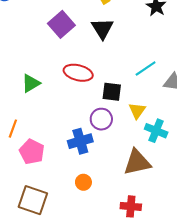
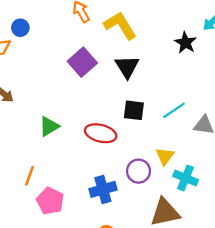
red ellipse: (78, 73) -> (101, 133), moved
black square: (112, 92) -> (134, 110), moved
purple circle: (101, 119) -> (139, 171), moved

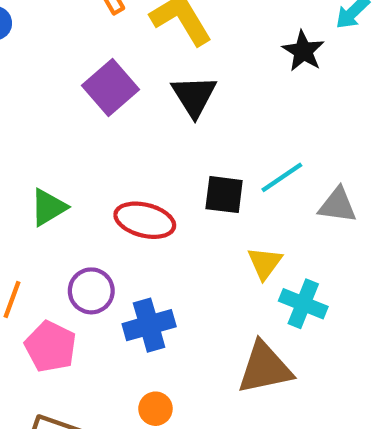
black square: (134, 110) -> (224, 195), moved
purple circle: (139, 171) -> (91, 291), moved

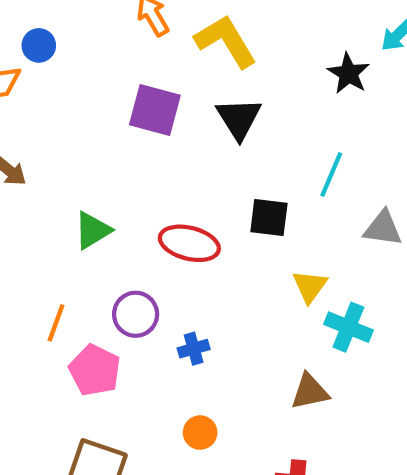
purple square: (111, 87) -> (155, 110), turned -34
cyan line: (282, 177) -> (331, 174), moved, turned -33
blue cross: (149, 325) -> (194, 349), size x0.6
brown triangle: (265, 368) -> (310, 392), size x0.7

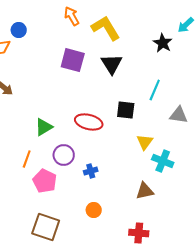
green triangle: (93, 230) -> (44, 127), moved

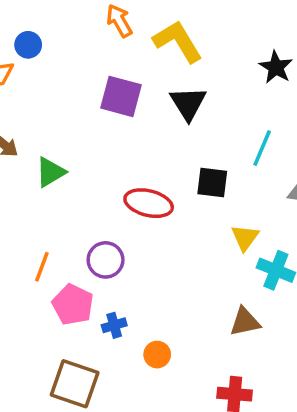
green triangle: (44, 127) -> (50, 172), moved
blue cross: (91, 171) -> (114, 325), moved

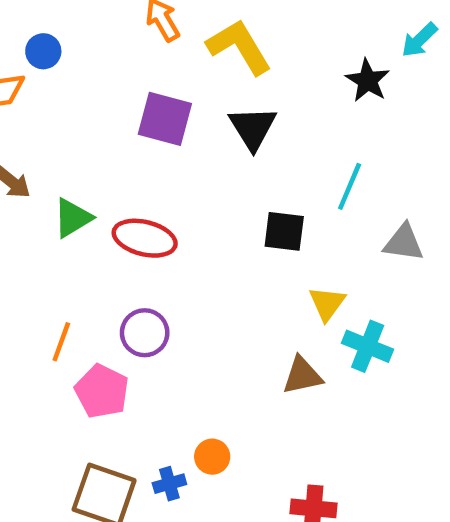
red ellipse: (149, 203) -> (145, 238), moved
brown triangle: (245, 322) -> (302, 376), moved
blue cross: (114, 325) -> (169, 484), moved

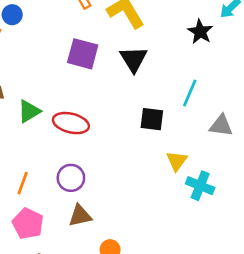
brown triangle: (302, 376) -> (80, 216), moved
pink pentagon: (102, 391) -> (28, 224), moved

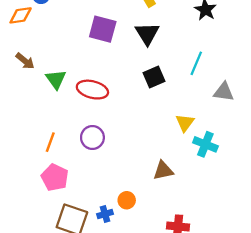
green triangle: (29, 111) -> (56, 79), turned -35
black square: (152, 119) -> (154, 77), moved, turned -30
brown triangle: (80, 216) -> (163, 171), moved

